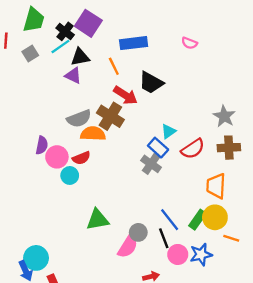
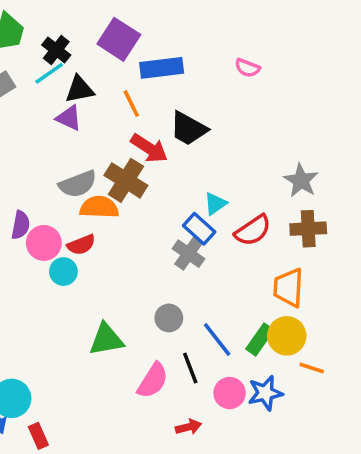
purple square: (88, 23) -> (119, 39), moved
gray circle: (138, 232) -> (169, 318), moved
black line: (164, 238) -> (190, 368), moved

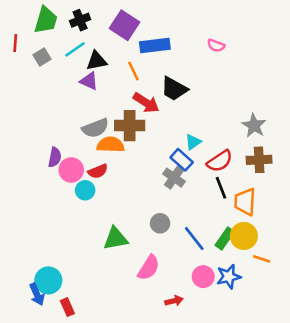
black cross: (56, 50) -> (80, 20), moved, turned 30
brown cross: (126, 180) -> (130, 126), turned -32
black line: (190, 368) -> (221, 188), moved

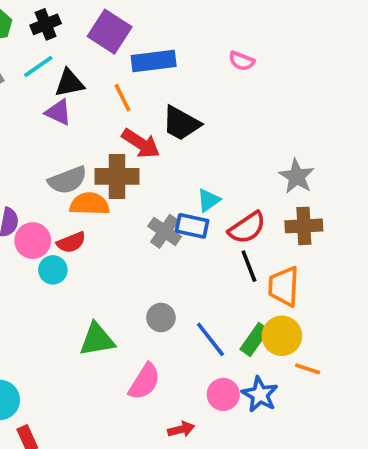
blue rectangle: (182, 160) -> (192, 226), turned -30
gray cross: (174, 178) -> (165, 231), moved
blue star: (229, 277) -> (260, 394), turned -30

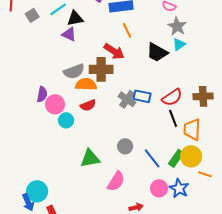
orange line: (122, 98) -> (127, 30), moved
black trapezoid: (181, 123) -> (157, 52), moved
gray star: (297, 176) -> (177, 26), moved
cyan triangle: (209, 200) -> (179, 44), moved
red semicircle: (71, 242) -> (88, 105), moved

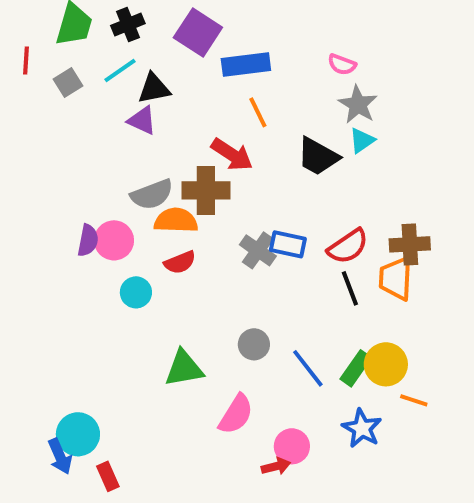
pink circle: (55, 104) -> (114, 240), moved
orange trapezoid: (192, 129) -> (396, 278), moved
pink circle: (159, 188) -> (292, 446), moved

